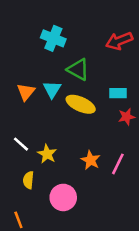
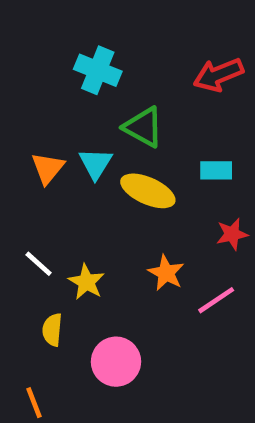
red star: (127, 117) -> (232, 234), moved
orange star: (91, 160) -> (166, 273), moved
pink line: (118, 164) -> (216, 300), turned 30

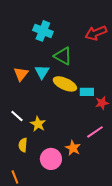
cyan rectangle: (216, 170) -> (87, 92), moved
orange star: (166, 273) -> (73, 148), moved

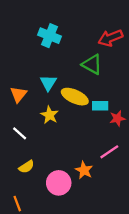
green triangle: (63, 56) -> (92, 64), moved
orange triangle: (21, 74) -> (18, 94), moved
yellow star: (38, 124) -> (49, 115), moved
yellow semicircle: (23, 145) -> (26, 167), turned -128

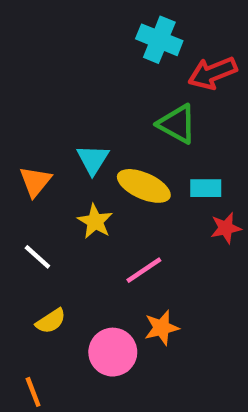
cyan cross: (49, 36) -> (159, 40), moved
cyan rectangle: (100, 106) -> (206, 188), moved
pink line: (109, 152) -> (144, 270), moved
orange star: (84, 170) -> (162, 328), turned 30

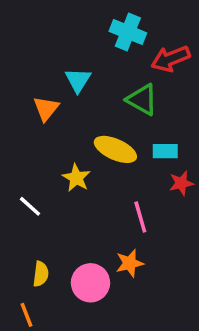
cyan triangle: (93, 159) -> (78, 80), moved
orange triangle: (35, 182) -> (46, 108), moved
pink line: (144, 270) -> (140, 217), moved, turned -72
yellow semicircle: (51, 321) -> (41, 274), moved, turned -50

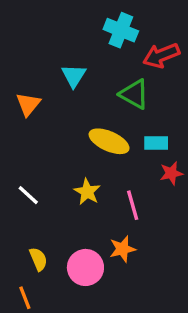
orange triangle: (46, 108) -> (28, 104), moved
yellow star: (76, 178) -> (87, 192), moved
yellow semicircle: (41, 274) -> (38, 259), turned -30

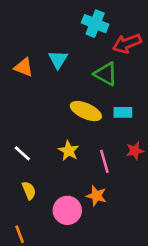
orange triangle: (28, 104) -> (24, 67), moved, turned -48
red star: (171, 173) -> (135, 151), moved
orange star: (123, 249) -> (96, 196), turned 30
yellow semicircle: (38, 259) -> (29, 190), moved

